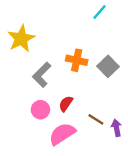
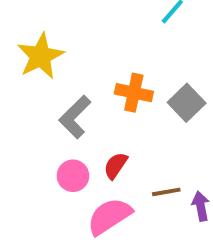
brown line: (96, 119) -> (166, 192), turned -42

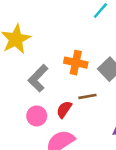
brown line: (166, 192) -> (87, 96), moved

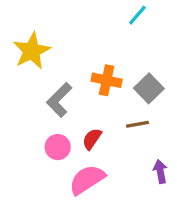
brown line: (87, 96) -> (137, 124), moved

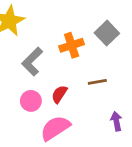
orange cross: (107, 80) -> (72, 45), turned -30
gray square: (149, 88) -> (107, 33), moved

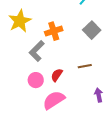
orange cross: (72, 45) -> (54, 31), moved

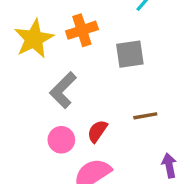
gray square: (92, 30) -> (130, 54), moved, turned 36
orange cross: (54, 31) -> (82, 30), moved

